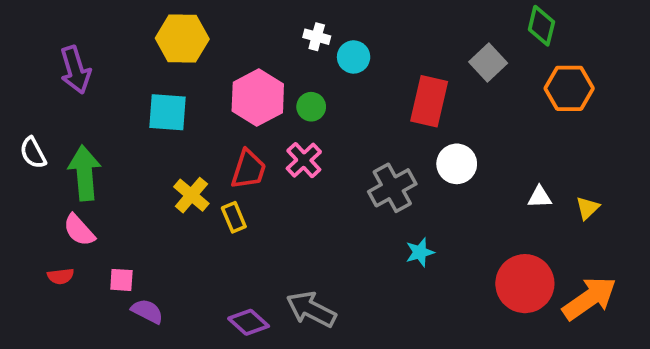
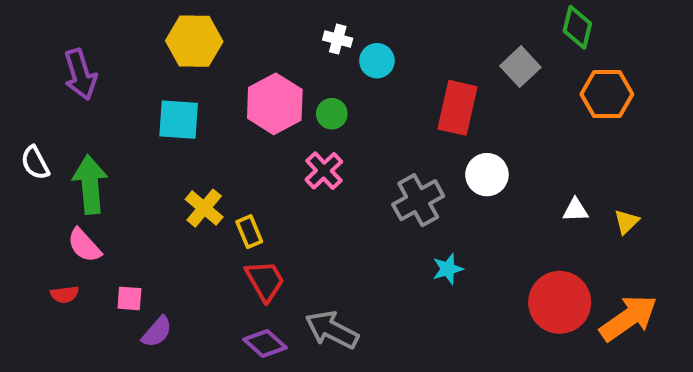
red trapezoid: (249, 169) -> (265, 281), moved, turned -48
purple semicircle: (147, 311) -> (157, 332), turned 104

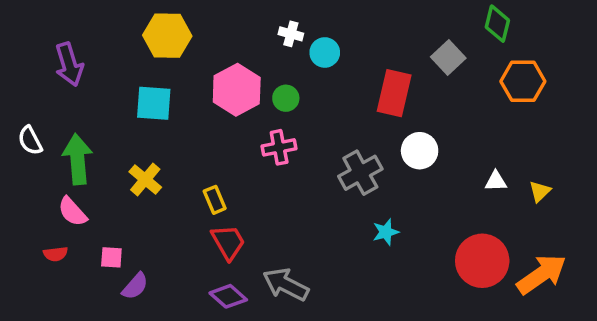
pink cross: (324, 171) -> (279, 147), turned 32
yellow cross: (204, 208) -> (145, 179), moved

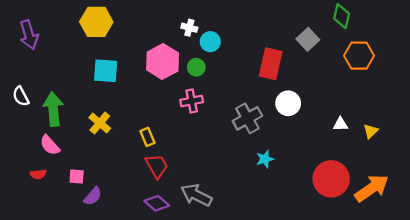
white cross: (291, 34) -> (189, 28), moved
yellow hexagon: (167, 36) -> (96, 22), moved
cyan circle: (325, 52) -> (210, 42), moved
purple arrow: (69, 64) -> (29, 35), moved

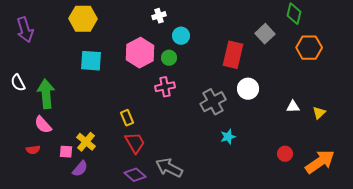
white cross: (189, 28) -> (159, 16), moved, turned -32
yellow cross: (100, 123) -> (86, 142), moved
red circle: (331, 179) -> (285, 154), size x0.5

